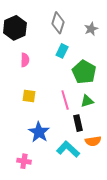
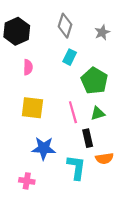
yellow square: (29, 96) -> (32, 108), size x1.5
blue star: (39, 132) -> (44, 148), turned -30
cyan L-shape: (68, 149) -> (76, 167), turned 55

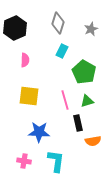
cyan L-shape: (76, 167) -> (56, 161), moved

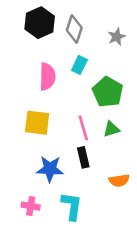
black hexagon: (15, 28) -> (40, 23), moved
pink semicircle: (25, 60) -> (47, 77), moved, size x1.5
black rectangle: (78, 123) -> (83, 157), moved

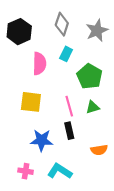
black hexagon: (40, 23) -> (19, 32), moved
gray star: (117, 37) -> (97, 31), size x1.5
cyan L-shape: (72, 206) -> (60, 171), turned -65

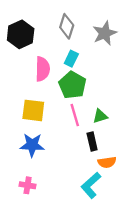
green pentagon: (89, 76) -> (72, 85), moved
black rectangle: (69, 131) -> (92, 142), moved
blue star: (42, 140) -> (32, 145), moved
cyan L-shape: (60, 171) -> (91, 185), moved, turned -75

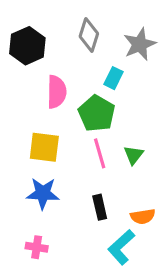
cyan rectangle: (71, 59) -> (114, 78), moved
green triangle: (100, 116) -> (134, 155), turned -35
black rectangle: (92, 142) -> (100, 207), moved

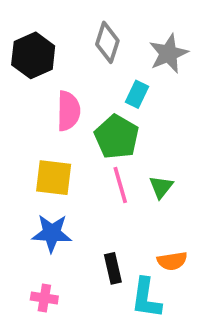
black rectangle: (100, 207) -> (113, 268), moved
cyan L-shape: (121, 247) -> (146, 298), turned -40

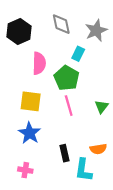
gray diamond: (107, 42) -> (61, 24), turned -30
green triangle: (161, 187) -> (101, 107), moved
blue star: (52, 233) -> (30, 133), turned 30

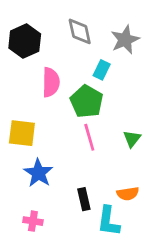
yellow square: (31, 101) -> (22, 133), moved

